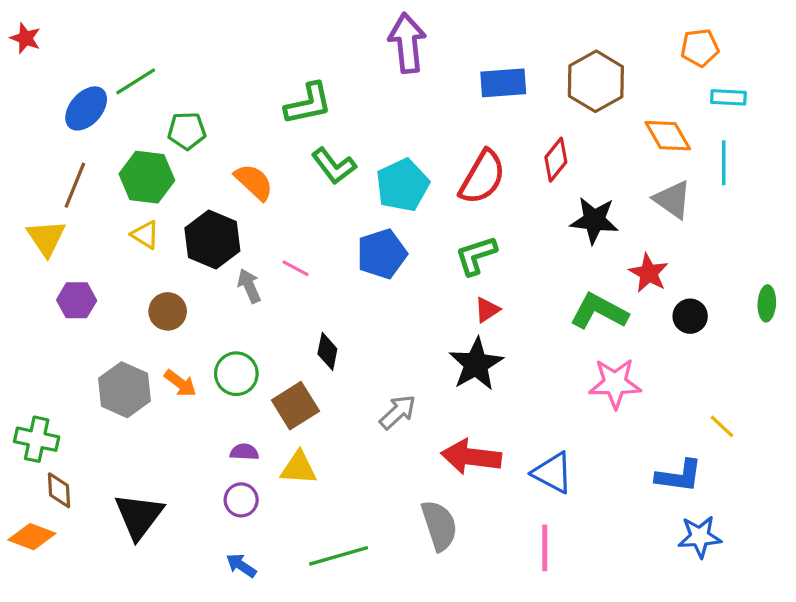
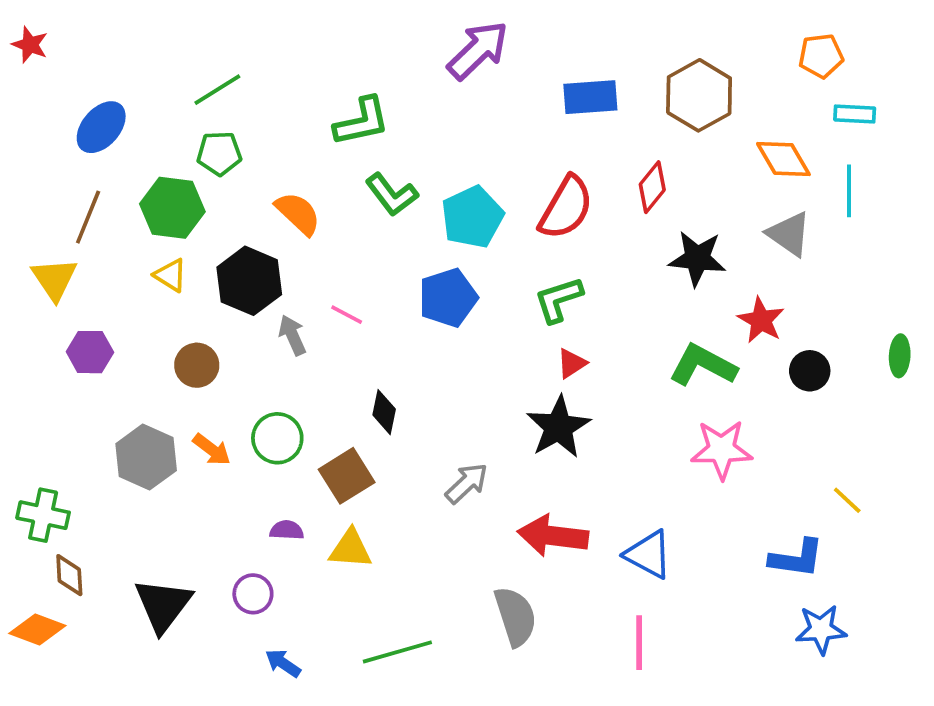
purple arrow: (407, 43) -> (478, 50), turned 52
green line: (136, 81) -> (217, 90), moved
purple circle: (241, 500) -> (253, 594), moved

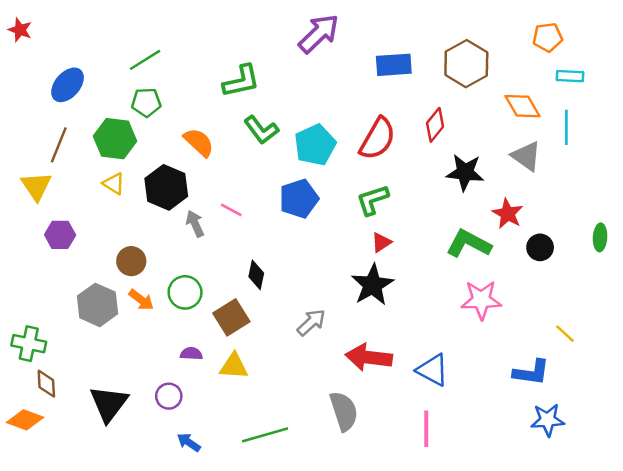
brown circle: (197, 365) -> (131, 261), moved

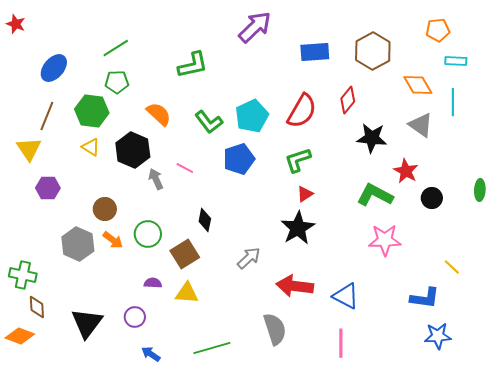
green L-shape: (261, 130) -> (209, 122), moved

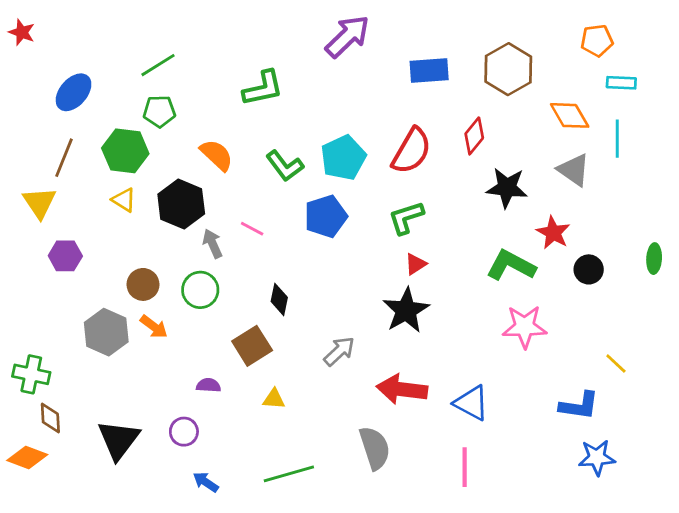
green circle: (148, 234) -> (200, 290), moved
yellow triangle: (187, 293) -> (274, 399), moved, size x0.7

